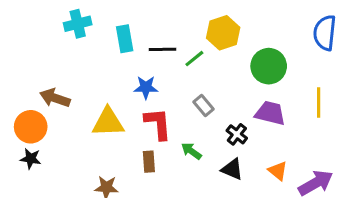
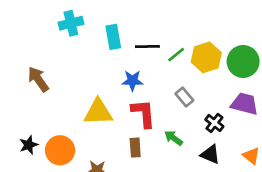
yellow hexagon: (223, 33) -> (206, 57), moved
brown arrow: (55, 98) -> (38, 79), moved, turned 36
orange circle: (31, 127) -> (60, 150), moved
black star: (31, 159) -> (29, 145), turned -30

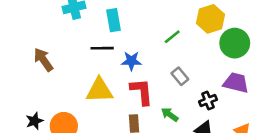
black line: (147, 46) -> (102, 48), moved
yellow hexagon: (206, 57) -> (210, 19), moved
black cross: (214, 123) -> (208, 101), turned 30

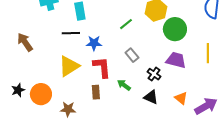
yellow triangle: (100, 90) -> (69, 66), turned -30
black cross: (208, 101) -> (154, 74), turned -32

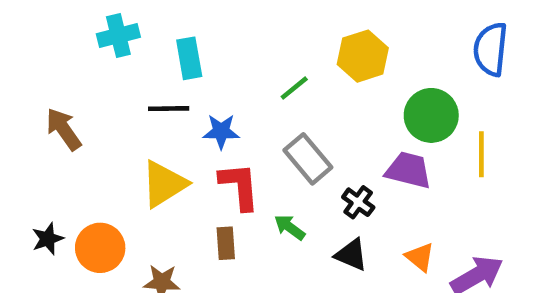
green circle: (175, 29) -> (431, 115), moved
gray rectangle: (132, 55) -> (308, 159), size x1.5

